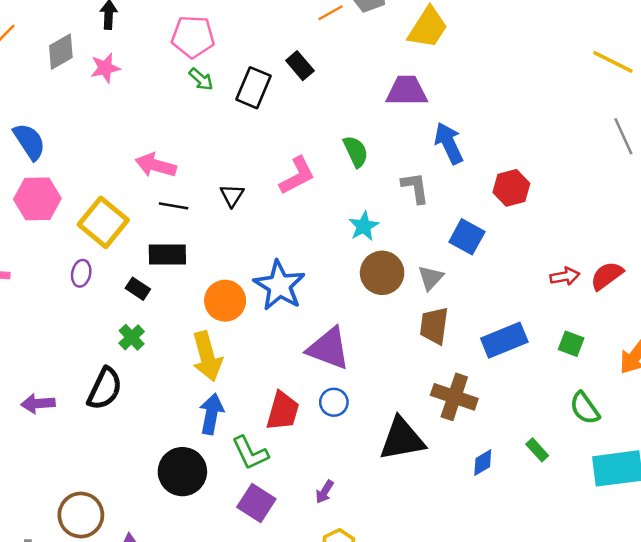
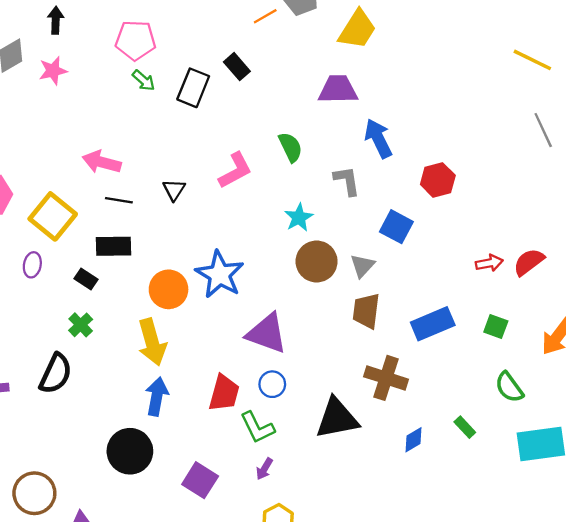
green L-shape: (250, 453) -> (257, 427), moved

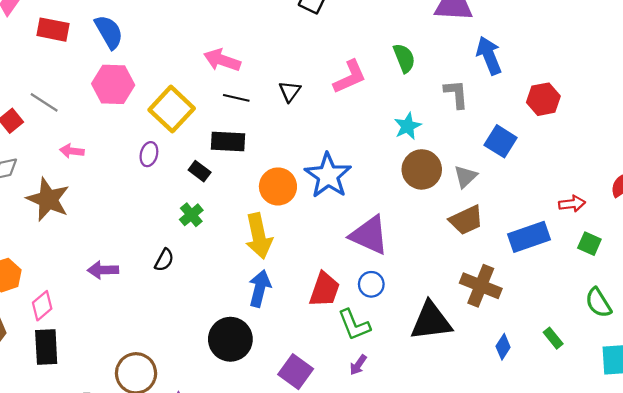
red arrow: (489, 263) -> (572, 204), moved
brown trapezoid: (366, 311) -> (466, 220), turned -126
black semicircle: (56, 374) -> (164, 260), size x0.6
blue diamond: (413, 440) -> (503, 347), turned -30

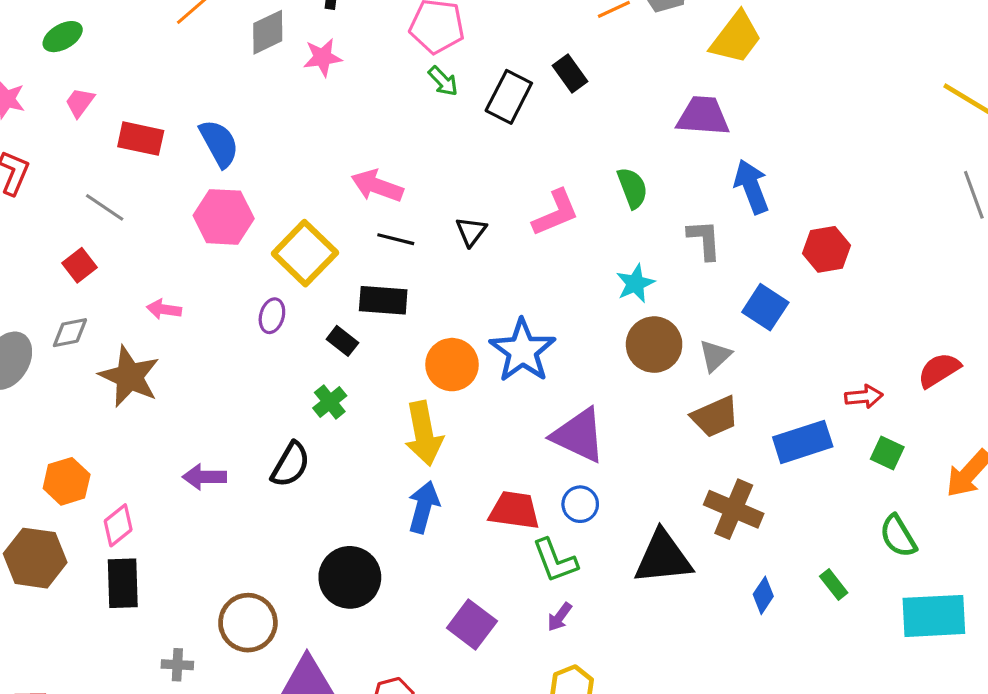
gray line: (44, 102) -> (105, 207), moved
black semicircle: (164, 260) -> (291, 465), size x1.4
red trapezoid: (324, 290) -> (514, 510), turned -102
black circle: (230, 339) -> (350, 577), moved

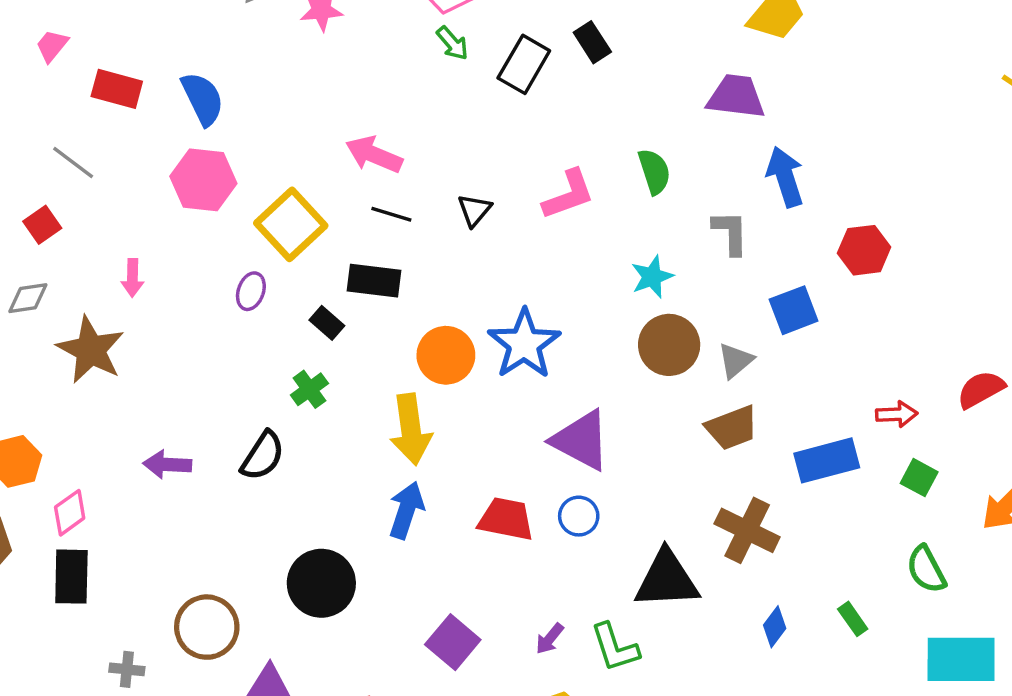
blue square: (765, 307) -> (794, 310), turned 33
pink arrow: (164, 309) -> (133, 278), turned -100
green L-shape: (555, 561) -> (615, 647), moved

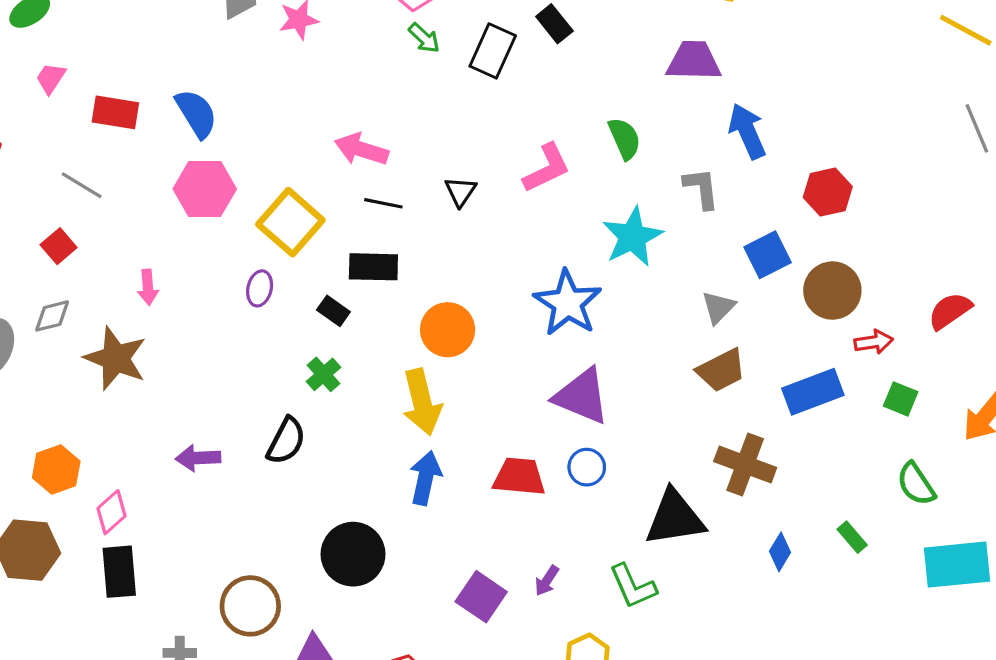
cyan star: (652, 277) -> (632, 237), size x1.5
blue star: (524, 344) -> (568, 303), moved
brown circle: (669, 345) -> (832, 291), moved
purple arrow: (550, 639) -> (547, 581), moved

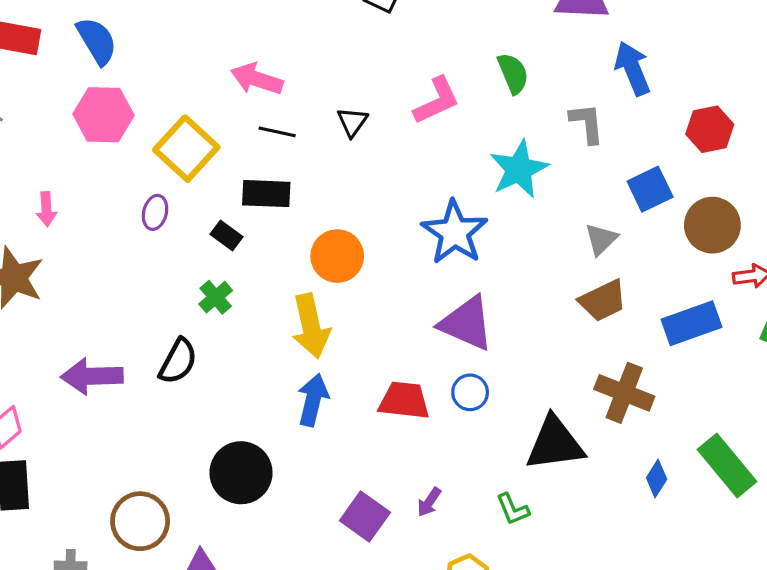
purple arrow: (198, 458) -> (92, 376), size x1.4
green rectangle: (852, 537) -> (727, 465), size x2.0
green L-shape: (633, 586) -> (513, 509), size x0.7

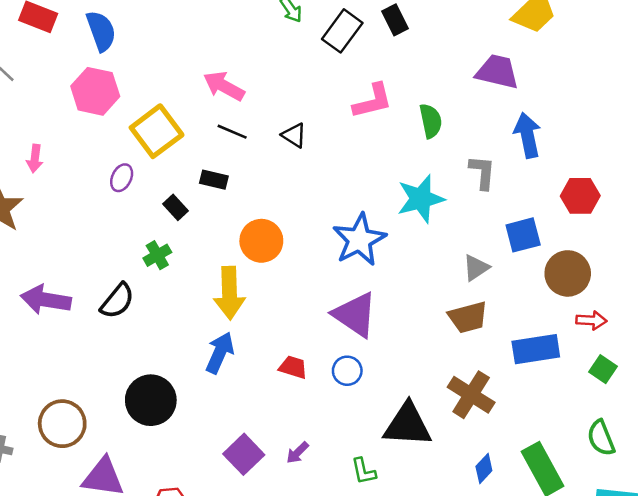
pink L-shape: (437, 101) -> (373, 101), moved
black triangle: (352, 122) -> (294, 135), turned -44
black rectangle: (266, 194) -> (214, 180), size x0.7
red trapezoid: (404, 401) -> (293, 367), size x0.7

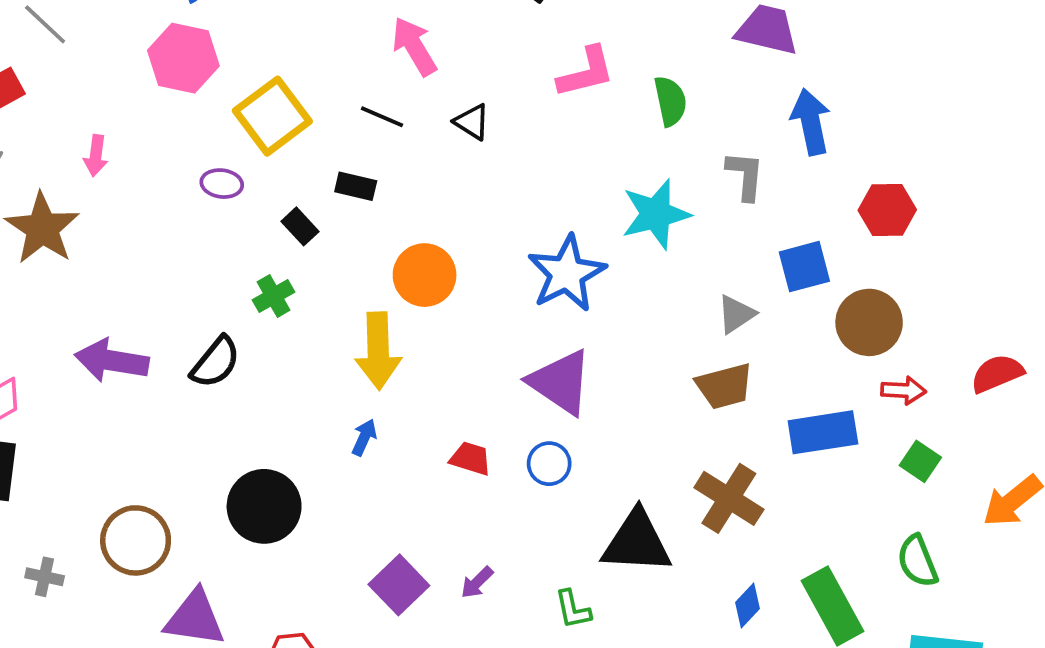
pink arrow: (224, 86) -> (414, 46), moved, turned 30
purple ellipse: (122, 178) -> (222, 184), turned 72
blue arrow: (220, 353) -> (364, 437), size x0.6

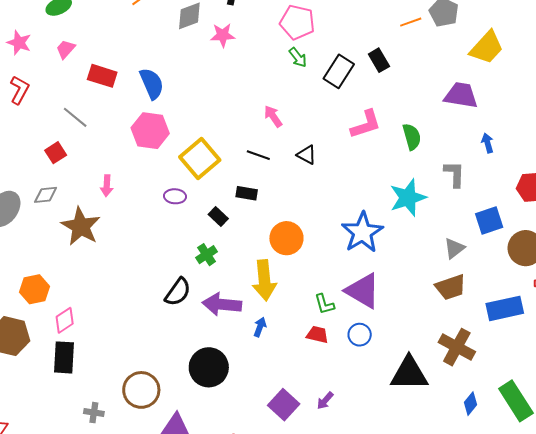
pink arrow: (414, 46) -> (273, 116), size x0.7
blue arrow: (811, 122) -> (488, 143), size x0.6
purple arrow: (112, 361) -> (222, 304), moved
green L-shape: (573, 609) -> (324, 304), moved

